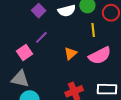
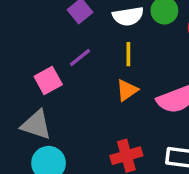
yellow line: (93, 30) -> (128, 54), moved

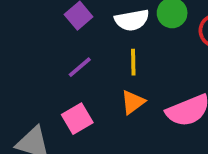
pink square: (48, 80) -> (77, 119), moved

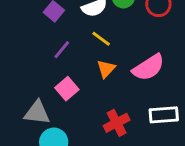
yellow line: (133, 62) -> (101, 39), turned -42

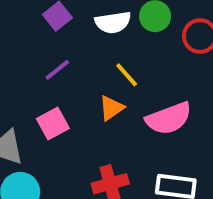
yellow line: (101, 39) -> (127, 75), moved

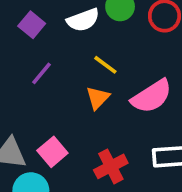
pink square: (53, 123) -> (52, 152), moved

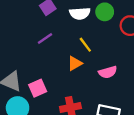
pink semicircle: (152, 96) -> (108, 72), size x0.7

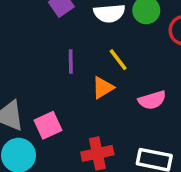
purple line: (45, 38) -> (71, 61), moved, turned -56

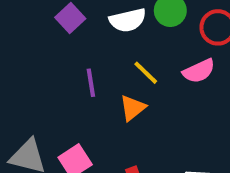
pink semicircle: (152, 100) -> (199, 71), moved

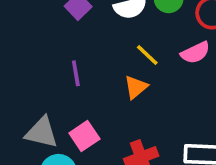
purple line: (91, 83) -> (76, 73), moved

